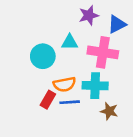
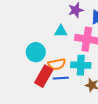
cyan circle: (43, 56) -> (36, 52), moved
red rectangle: (48, 100) -> (44, 76), size x1.5

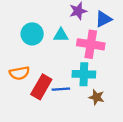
cyan circle: (36, 52) -> (32, 34), moved
orange semicircle: (57, 64) -> (19, 73), moved

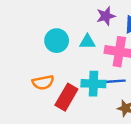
cyan cross: (84, 74) -> (93, 84), moved
blue line: (61, 89) -> (116, 81), moved

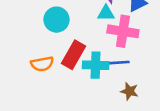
cyan triangle: (87, 42) -> (106, 13), moved
red rectangle: (66, 97) -> (73, 55), moved

